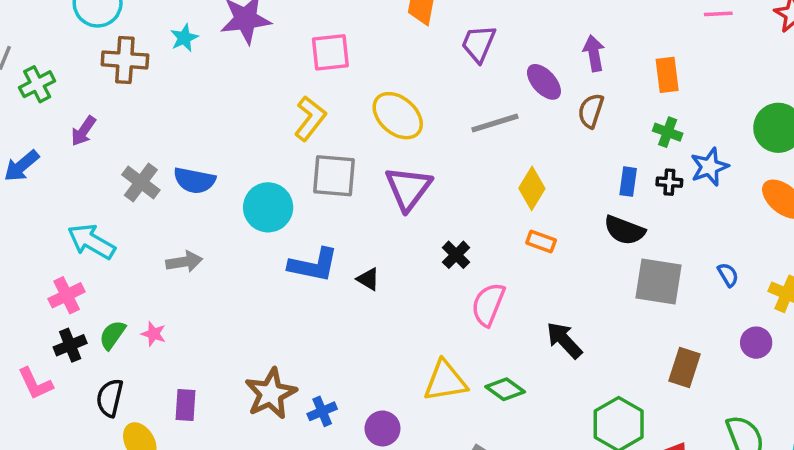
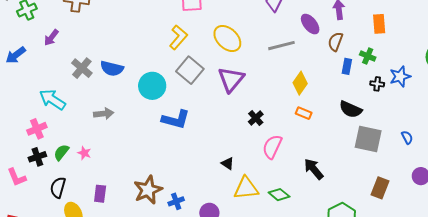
green cross: (668, 132) -> (368, 56), moved
gray square: (334, 176) -> (190, 70), turned 32
blue rectangle: (628, 182) -> (347, 66), moved
black triangle: (368, 279) -> (228, 163), moved

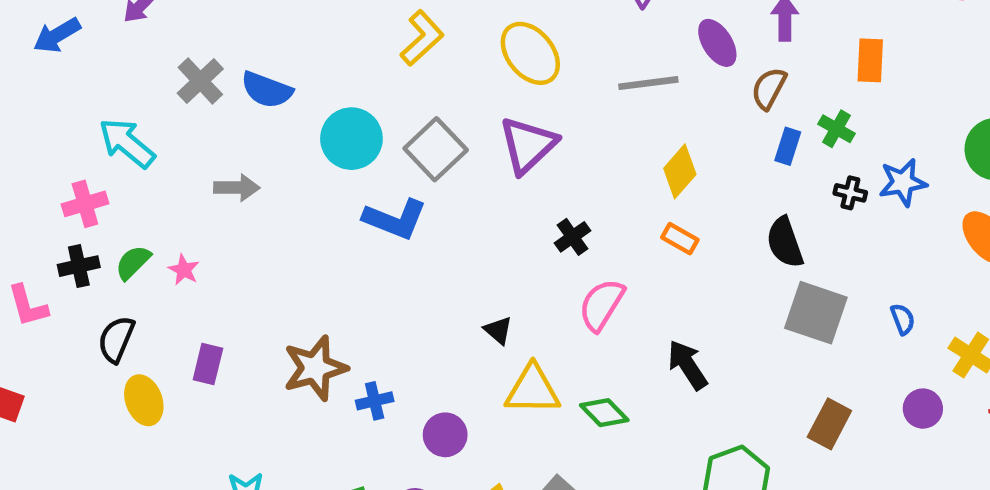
gray square: (190, 70) -> (436, 149), moved
black semicircle: (351, 109) -> (785, 242), turned 40

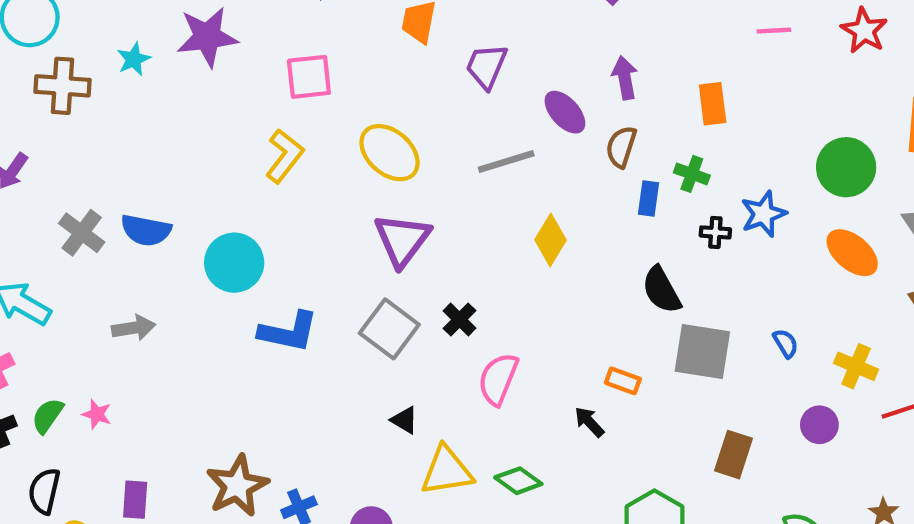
gray square: (436, 149) -> (389, 329), moved
orange rectangle: (680, 239) -> (623, 381), moved
black arrow: (687, 365) -> (589, 422), size x0.7

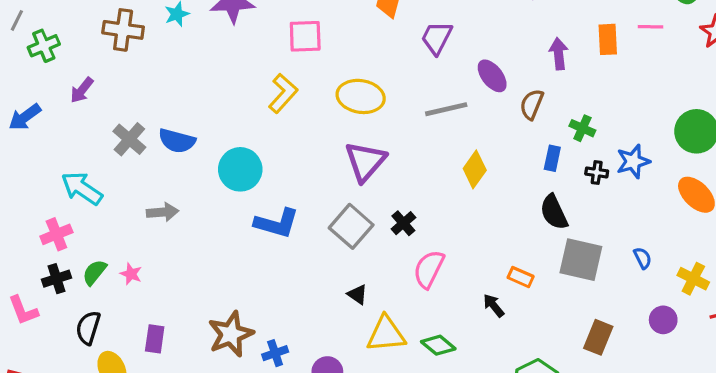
purple arrow: (625, 78) -> (559, 54), moved
orange rectangle: (713, 104) -> (608, 39), moved
yellow ellipse: (390, 153) -> (361, 96), turned -36
blue rectangle: (648, 199) -> (552, 158), moved

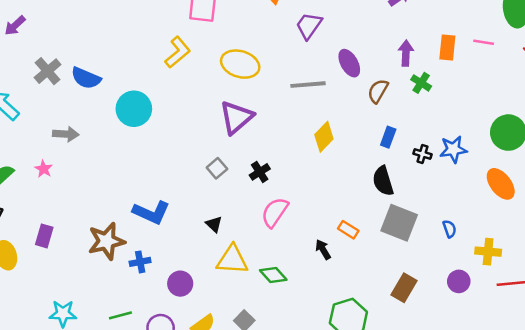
green cross: (582, 128) -> (421, 83), moved
blue L-shape: (277, 223) -> (151, 212), moved
gray square: (351, 226) -> (217, 168), size x0.6
pink star: (131, 274) -> (44, 169), moved
yellow cross: (693, 279) -> (488, 252), turned -30

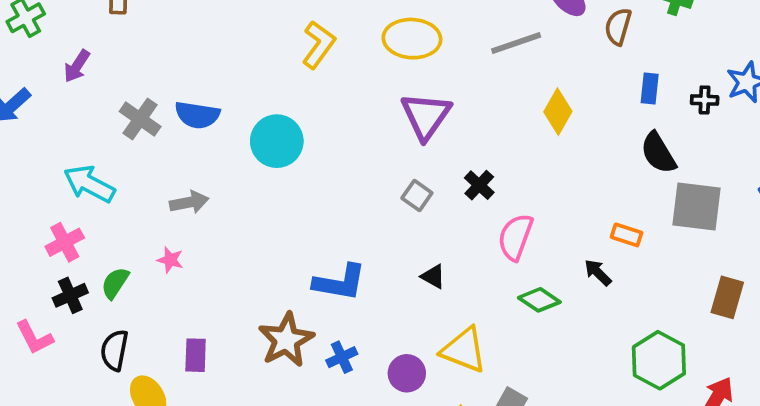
yellow triangle: (232, 260) -> (464, 350), moved, turned 32
green diamond: (273, 275) -> (539, 300), moved

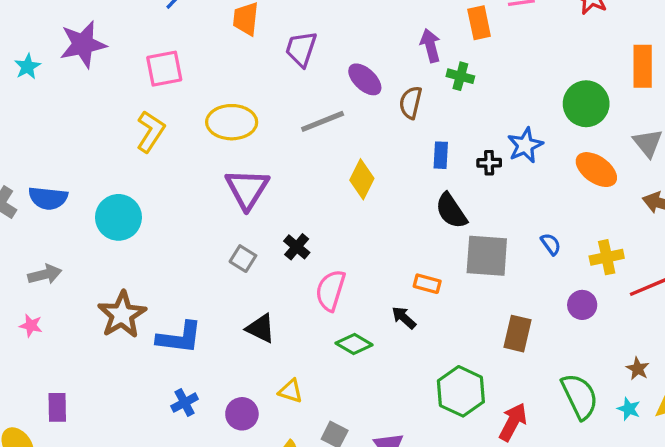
black triangle: (433, 276) -> (261, 328), size x1.4
brown star: (286, 340) -> (122, 315), moved
yellow triangle: (464, 350) -> (291, 391), size x0.6

